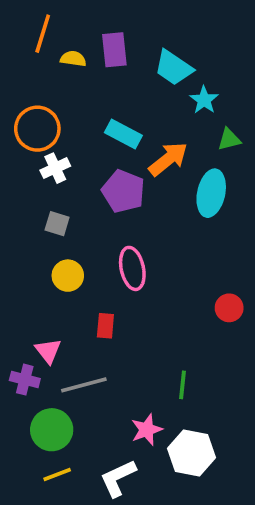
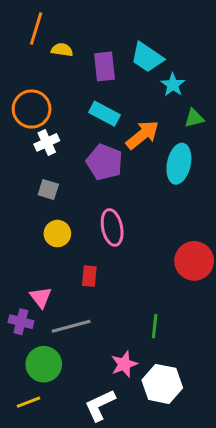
purple rectangle: (114, 50) -> (104, 66), moved
red circle: (229, 308) -> (194, 261), size x1.6
yellow line: (57, 475) -> (29, 402), moved

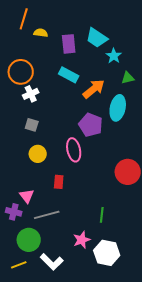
purple pentagon: (104, 162) -> (91, 125), moved
white L-shape: (100, 405) -> (52, 262), moved, turned -110

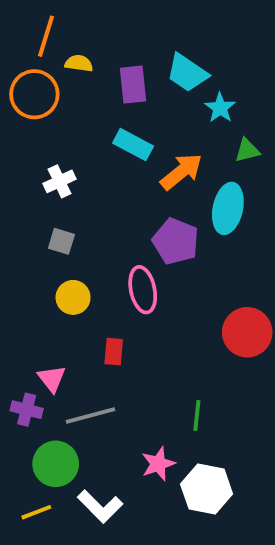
orange circle: (21, 72) -> (34, 94), moved

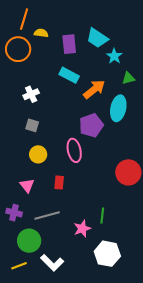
purple pentagon: (176, 241) -> (91, 125), turned 30
pink triangle: (52, 379) -> (27, 185), moved
pink star: (158, 464) -> (82, 229), moved

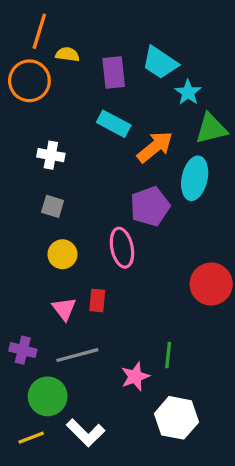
green triangle: (128, 78) -> (211, 129), size x1.5
white cross: (31, 94) -> (51, 155), turned 35
pink triangle: (27, 185) -> (64, 309), moved

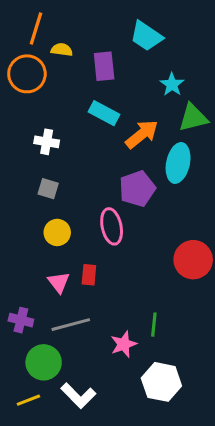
cyan trapezoid: (160, 63) -> (146, 36), moved

